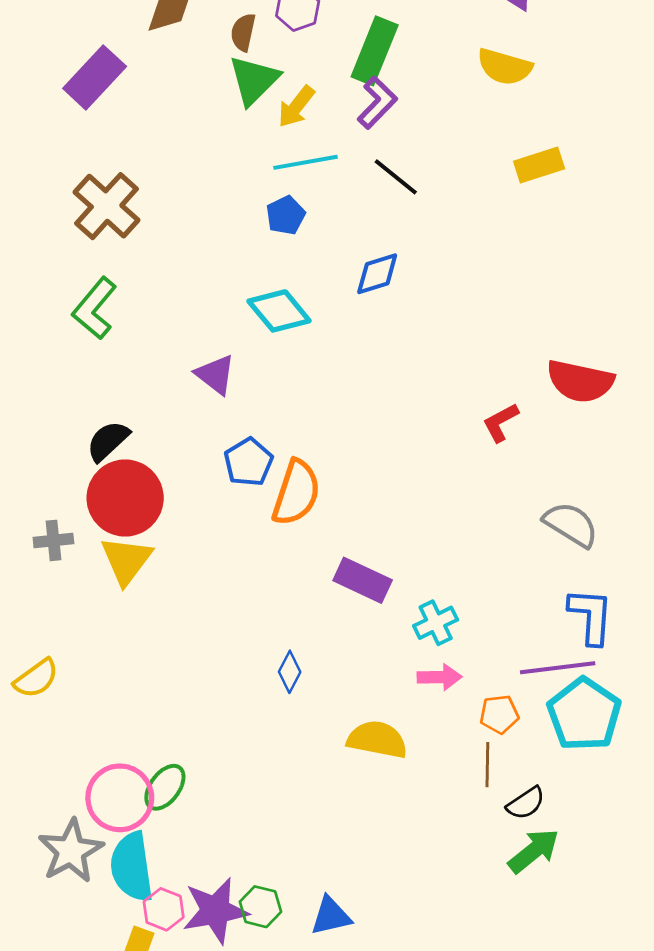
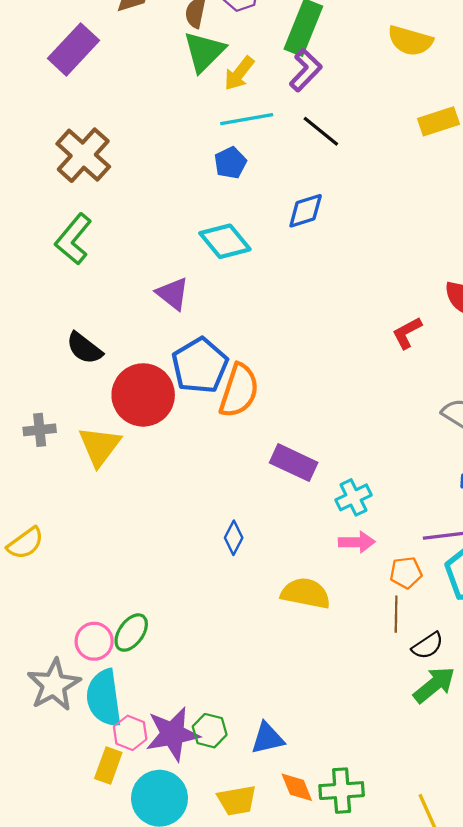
black semicircle: (108, 441) -> (84, 348), turned -99
blue pentagon: (248, 462) -> (200, 366), size x1.4
red circle: (125, 498) -> (143, 395), moved
pink circle: (120, 798) -> (94, 641), size x0.7

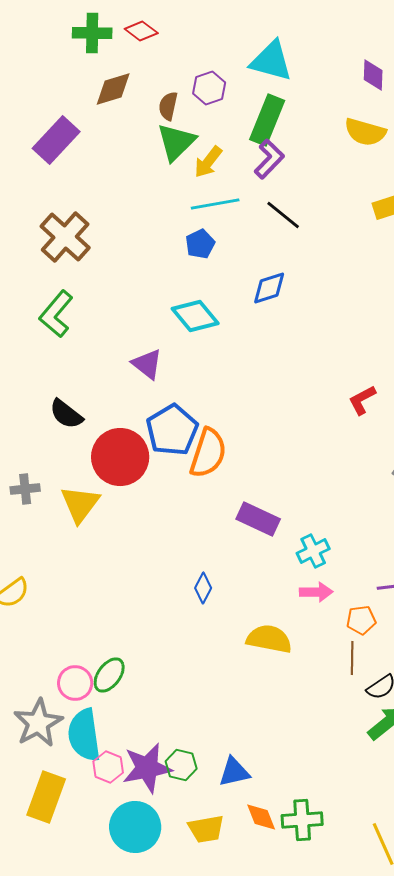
yellow rectangle: (108, 766) -> (46, 797), moved, size x1.5

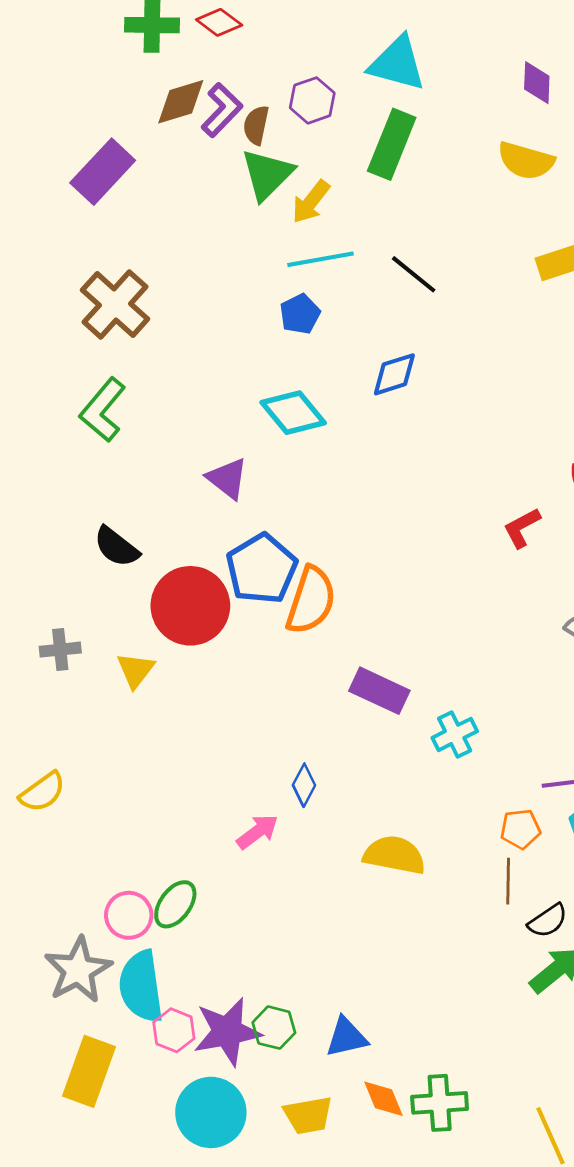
purple L-shape: (269, 159) -> (222, 110), moved
yellow triangle: (80, 504) -> (136, 670), size x0.7
pink arrow: (316, 592) -> (257, 832), moved, turned -36

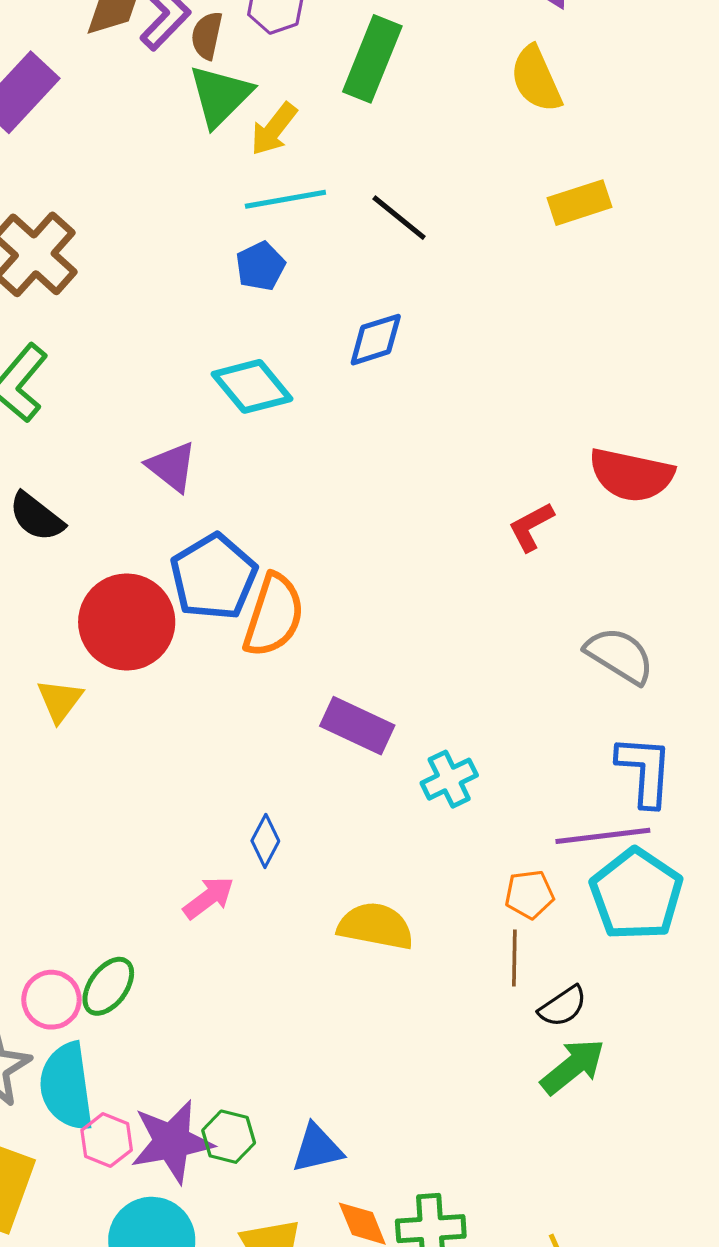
yellow semicircle: (526, 161) -> (536, 79), turned 50
black semicircle: (116, 547) -> (36, 517), moved

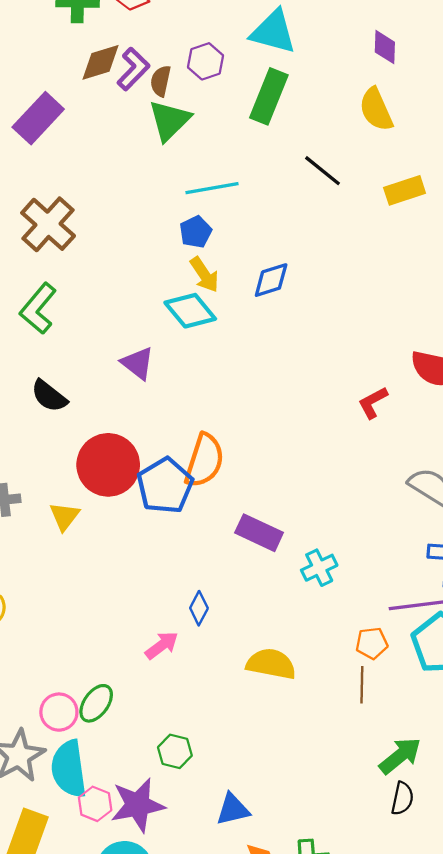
yellow arrow: (274, 129) -> (204, 275), moved, turned -72
black line: (399, 218) -> (323, 171), moved
blue pentagon: (214, 577) -> (165, 486), moved
black semicircle: (563, 1006) -> (402, 798), moved, turned -44
green hexagon: (229, 1137) -> (175, 751), moved

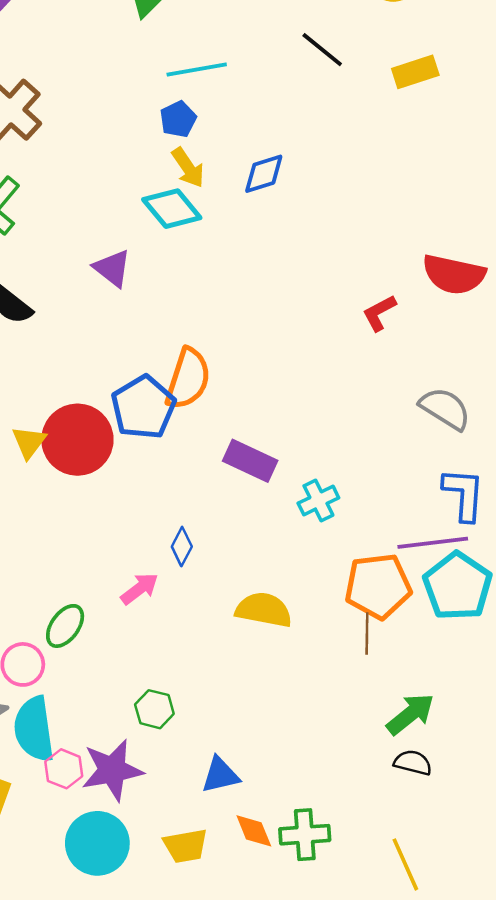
red circle: (108, 465) -> (77, 440), moved
orange pentagon: (372, 643) -> (378, 586), size x1.8
green ellipse: (96, 703) -> (65, 626), moved
black semicircle: (402, 798) -> (413, 763), turned -88

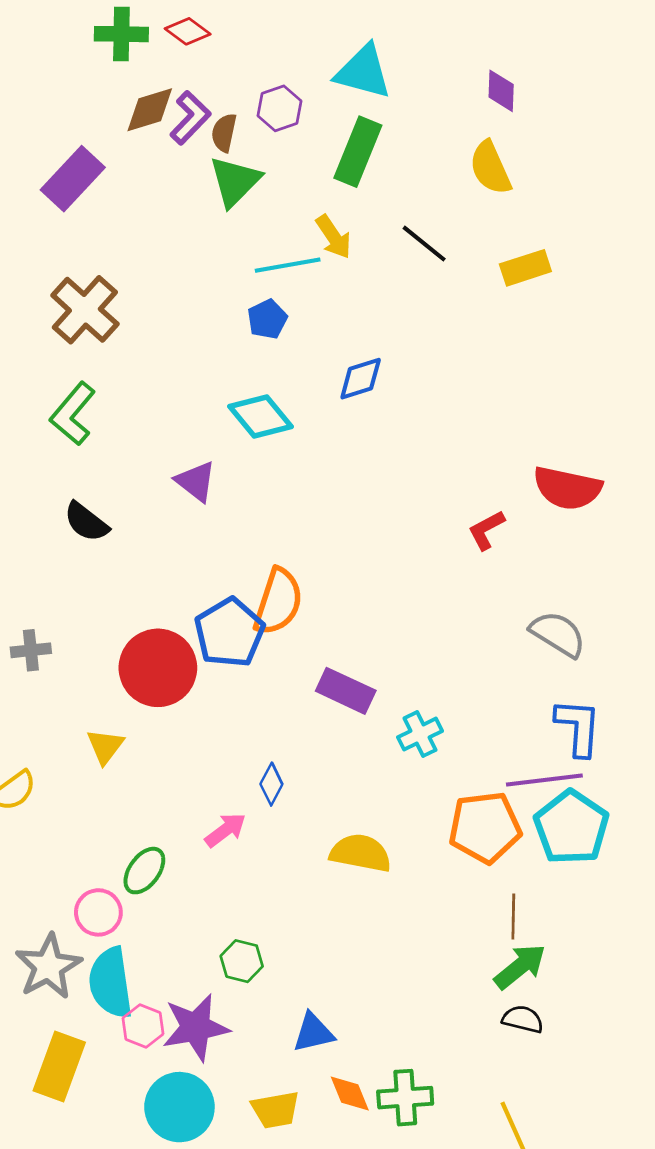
yellow arrow: (188, 168) -> (334, 237), moved
yellow triangle: (29, 442) -> (105, 746), moved
brown line: (367, 633) -> (513, 917), moved

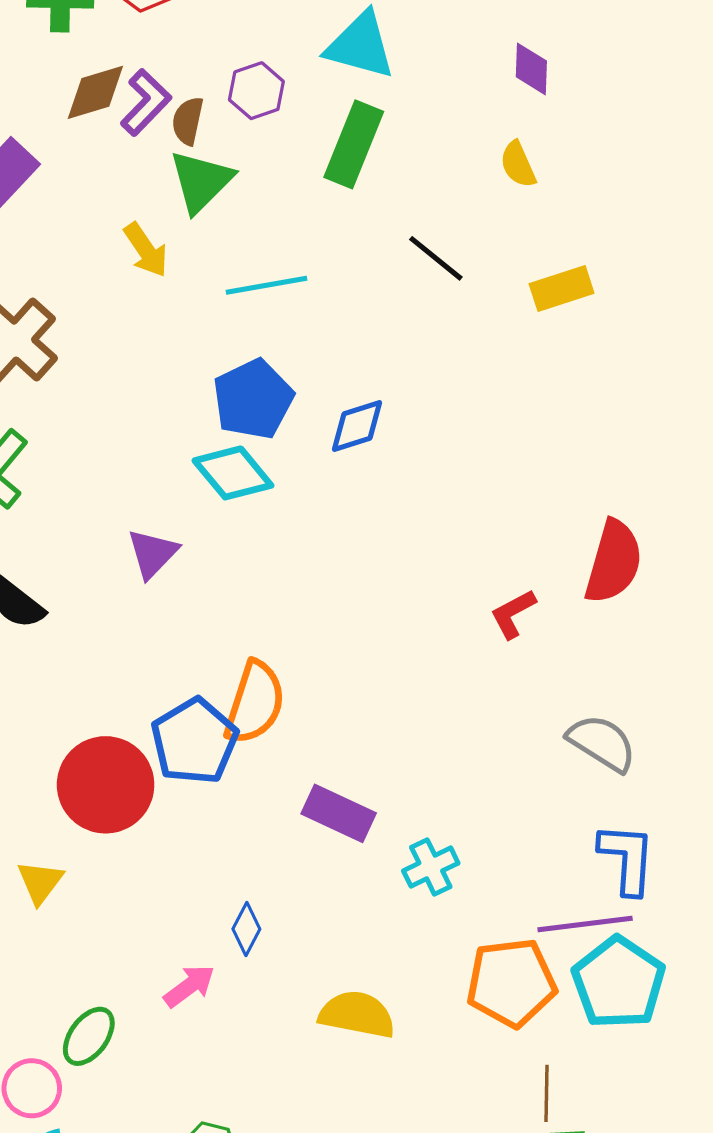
yellow semicircle: (490, 168) -> (518, 164), size x0.7
yellow arrow: (334, 237) -> (146, 250), moved
blue pentagon: (267, 319) -> (253, 399), moved, size x1.6
purple triangle: (196, 481) -> (152, 553), turned 36
red semicircle: (567, 488) -> (614, 562), turned -86

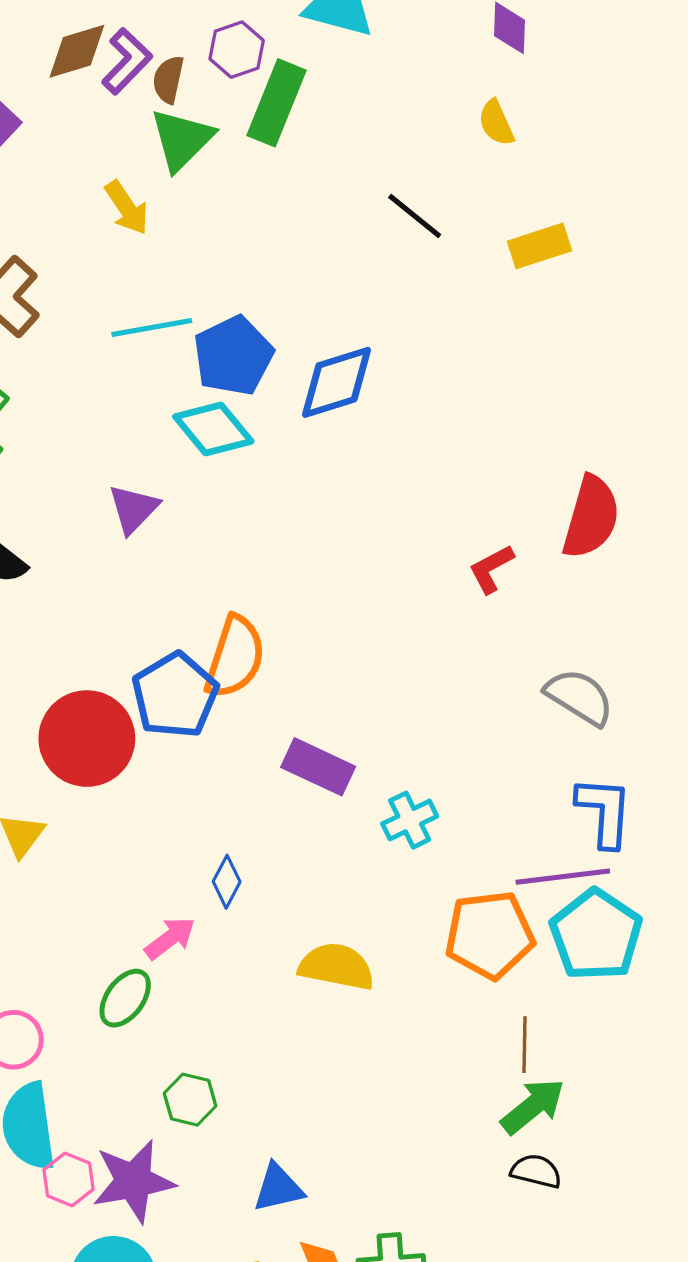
green rectangle: (354, 144) -> (277, 103), moved
cyan line: (267, 285) -> (152, 327), moved
blue diamond: (357, 426) -> (336, 382), size x1.4
green ellipse: (89, 1036) -> (125, 998), moved

